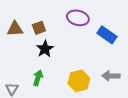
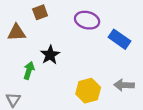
brown square: (39, 28) -> (40, 12), moved
green arrow: (38, 78) -> (29, 71), moved

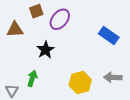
purple ellipse: (87, 20) -> (60, 19), moved, turned -65
green arrow: (29, 71) -> (32, 78), moved

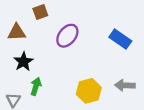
purple ellipse: (60, 19) -> (67, 36), moved
black star: (46, 50) -> (23, 62), moved

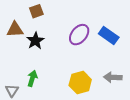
purple ellipse: (67, 36) -> (79, 35), moved
black star: (23, 62) -> (35, 41), moved

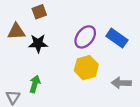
black star: (35, 41) -> (38, 43), turned 30
yellow hexagon: (80, 82) -> (86, 68), moved

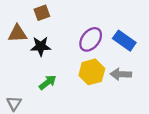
gray arrow: (121, 83) -> (121, 74), moved
green arrow: (35, 84) -> (48, 82), moved, turned 35

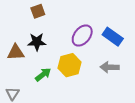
brown triangle: (17, 34) -> (16, 52), moved
yellow hexagon: (92, 72) -> (69, 65), moved

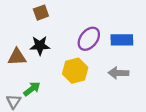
blue rectangle: (113, 37) -> (122, 40), turned -36
green arrow: (43, 75) -> (32, 89), moved

